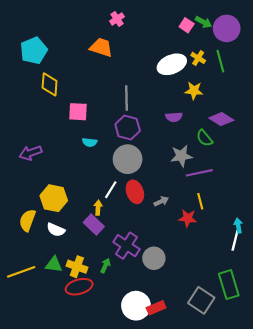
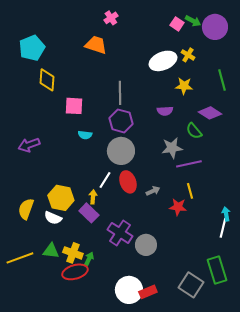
green line: (220, 61) -> (222, 80), moved
yellow hexagon: (54, 198) -> (61, 198), moved
green arrow: (105, 266) -> (89, 259), moved

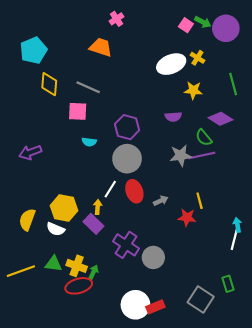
gray line: (120, 93) -> (88, 87), moved, turned -65
purple line: (189, 164) -> (202, 156), moved
green rectangle: (217, 270) -> (228, 284), size x0.6

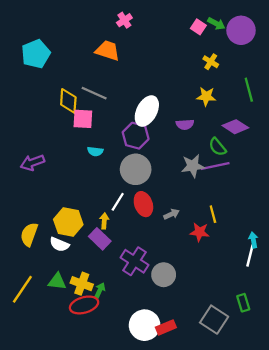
white ellipse: (171, 64) -> (147, 111), moved, turned -40
yellow diamond: (49, 84) -> (68, 101), moved
yellow line: (21, 271) -> (22, 289), turned -36

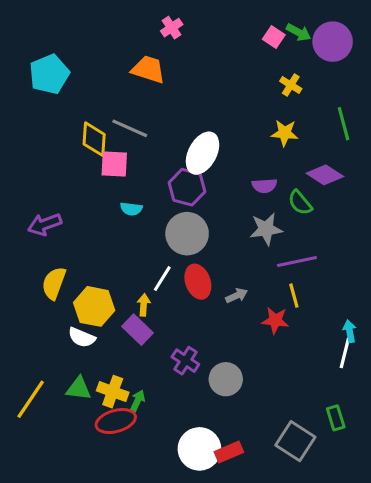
purple semicircle: (185, 124) -> (264, 186), moved
purple line: (215, 166) -> (297, 262), moved
yellow semicircle: (29, 234) -> (54, 283), moved
purple cross: (134, 261) -> (185, 361), size x0.7

